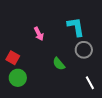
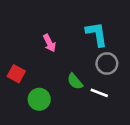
green circle: (18, 78) -> (39, 99), moved
white line: (90, 83) -> (99, 93), moved, turned -40

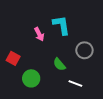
cyan L-shape: (97, 34) -> (61, 25), moved
white line: (99, 93) -> (75, 83), moved

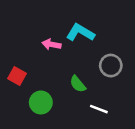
cyan L-shape: (61, 25) -> (80, 33), turned -50
pink arrow: (39, 34) -> (51, 44), turned 128

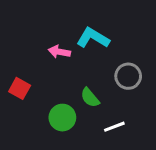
green circle: (41, 102) -> (62, 118), moved
white line: (99, 109) -> (114, 127), turned -42

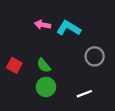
pink arrow: (59, 52) -> (43, 25), moved
green semicircle: (90, 98) -> (44, 65), moved

